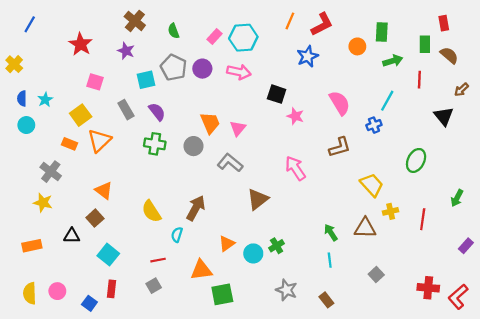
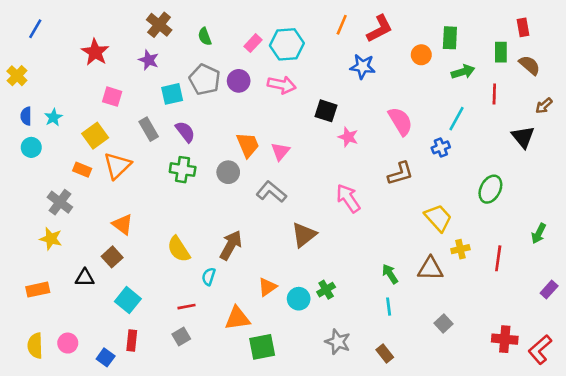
blue star: (308, 56) -> (363, 67), turned 30

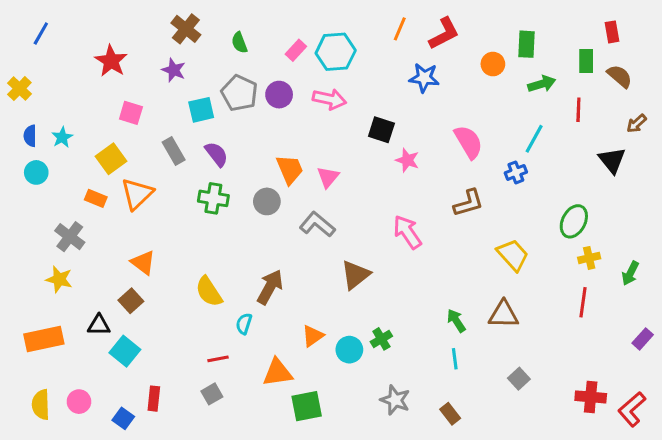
yellow cross: (460, 249) -> (589, 258), moved
orange rectangle: (38, 290) -> (44, 339), size x1.4
cyan square: (128, 300) -> (125, 351), moved

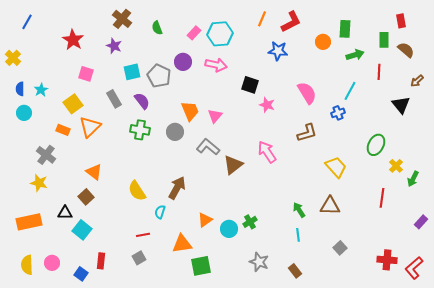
gray pentagon: (239, 93) -> (159, 76), moved
yellow cross: (589, 258) -> (396, 166), moved, turned -32
brown triangle: (355, 275) -> (233, 165), moved

